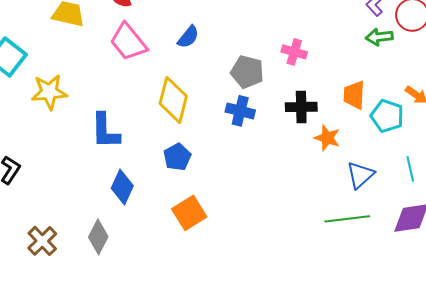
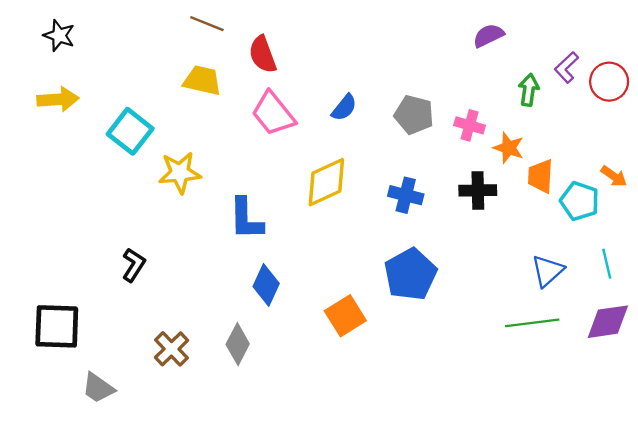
green arrow: (379, 37) -> (529, 90), moved, turned 104
gray pentagon: (247, 72) -> (414, 115), moved
yellow diamond: (173, 100) -> (326, 182), turned 51
orange star: (327, 138) -> (509, 148), moved
blue pentagon: (177, 157) -> (410, 274), moved, size x1.6

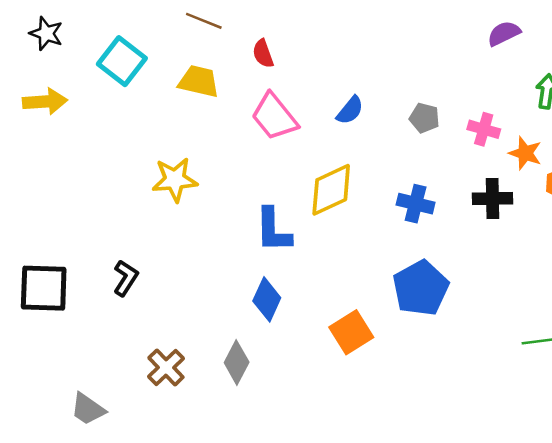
red semicircle: (263, 54) -> (263, 54), size x0.7
gray pentagon: (414, 115) -> (424, 118), size x0.7
cyan square: (130, 131) -> (122, 61), moved
blue L-shape: (246, 219) -> (273, 230), moved
black square: (57, 326) -> (44, 288), moved

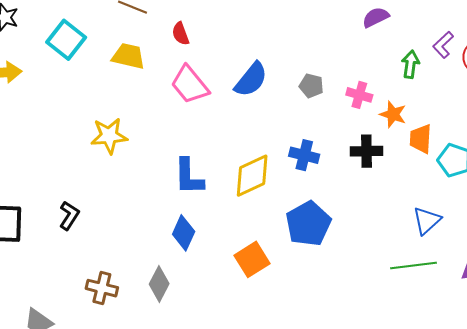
blue semicircle: (350, 110) -> (251, 80), size x1.5
yellow diamond: (331, 190) -> (252, 176), moved
brown cross: (166, 368) -> (102, 288), turned -32

